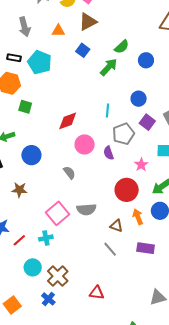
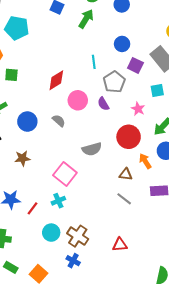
gray semicircle: (69, 173) -> (59, 121), moved
gray semicircle: (86, 209) -> (92, 149), moved

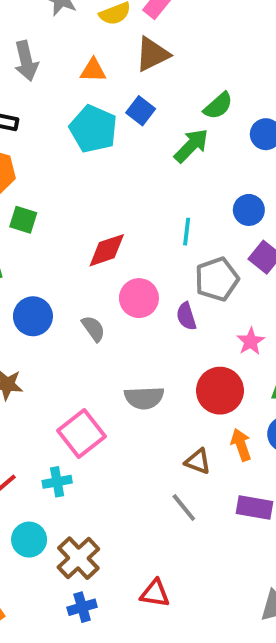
cyan pentagon: (17, 28) -> (93, 129), moved
blue cross: (73, 261) -> (82, 607), moved, turned 32

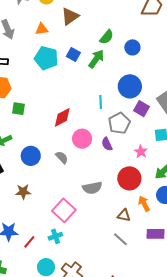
blue square: (141, 111) -> (73, 55), moved
blue circle: (249, 210) -> (130, 86), size x1.5

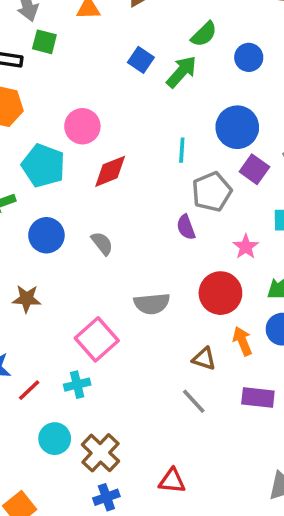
cyan pentagon: (46, 58) -> (43, 166), moved
green square: (18, 109) -> (44, 42), moved
pink circle: (82, 139) -> (82, 126), moved

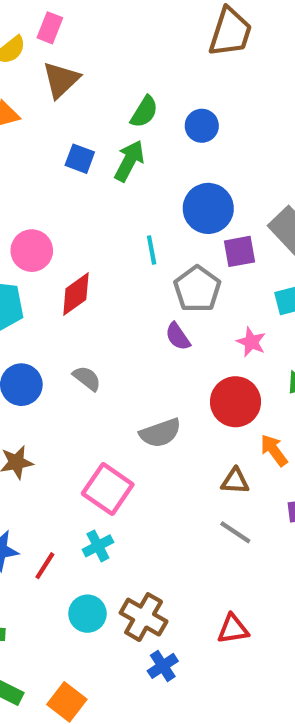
purple square: (254, 169) -> (239, 251), turned -32

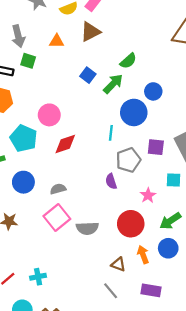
blue circle: (202, 126) -> (153, 91), moved
blue circle: (208, 208) -> (134, 112), moved
gray semicircle: (87, 378) -> (58, 189), turned -70
pink square: (108, 489) -> (57, 218), moved

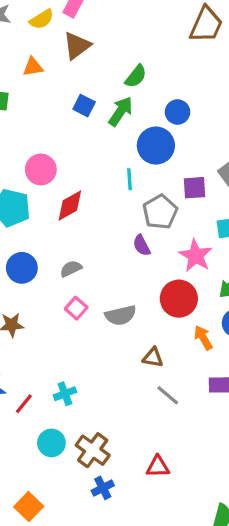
pink star: (148, 195) -> (196, 256), size x1.5
pink square: (57, 218) -> (76, 308), size x0.6
brown triangle: (118, 264) -> (153, 358), moved

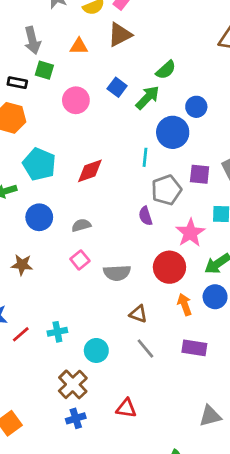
pink circle: (41, 170) -> (76, 100), moved
cyan circle: (51, 443) -> (96, 350), moved

